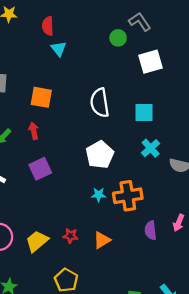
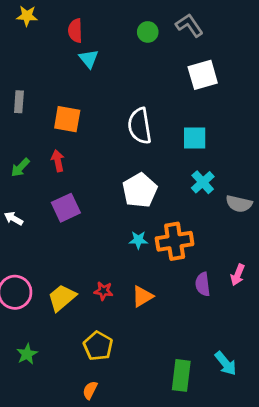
green circle: (118, 38) -> (148, 32), moved

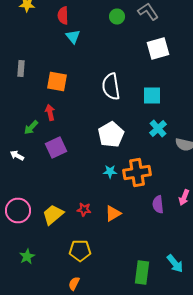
green arrow: (20, 167) -> (31, 128), moved
yellow pentagon: (98, 346) -> (80, 250), turned -30

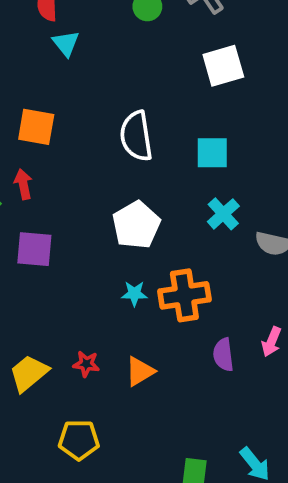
purple square: (56, 148) -> (34, 249), turned 30

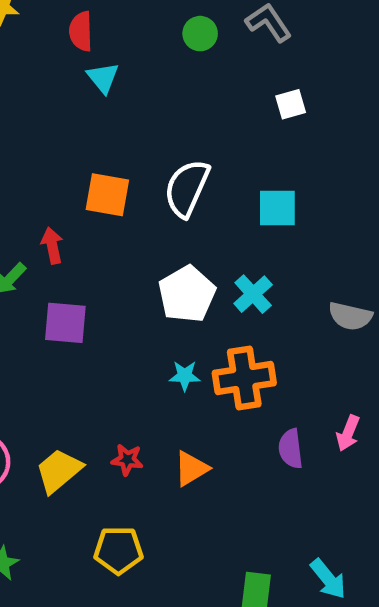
white square: (223, 66) -> (291, 104), size x0.6
orange square: (36, 127) -> (107, 195), moved
white semicircle: (136, 136) -> (187, 188), turned 33
cyan cross: (223, 214) -> (253, 294), moved

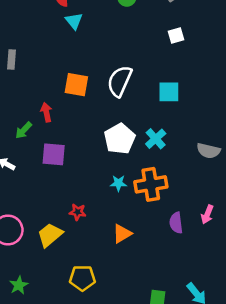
red star: (127, 460) -> (78, 212), moved

